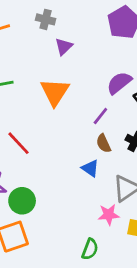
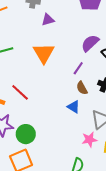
purple triangle: (64, 47) -> (48, 20), turned 32

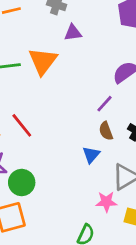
orange triangle: (44, 53) -> (43, 61), moved
blue triangle: (74, 107) -> (91, 155), turned 32

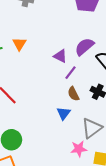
purple triangle: (73, 33) -> (60, 56), moved, turned 40
orange triangle: (43, 61) -> (19, 44), size x0.6

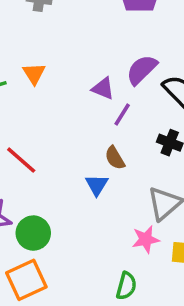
brown semicircle: (73, 94) -> (115, 158), moved
blue triangle: (64, 113) -> (97, 185), moved

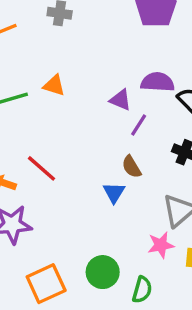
purple semicircle: (142, 70) -> (158, 82), turned 48
orange triangle: (34, 73) -> (54, 85), turned -40
green circle: (33, 233) -> (103, 272), moved

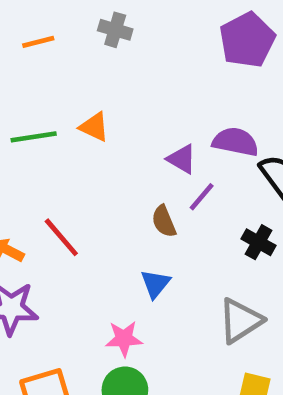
brown semicircle: (131, 167) -> (164, 221), moved
pink star: (161, 245) -> (124, 339), moved

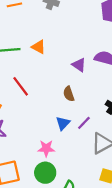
purple line: (202, 197) -> (84, 123), moved
red line: (61, 237) -> (21, 86), moved

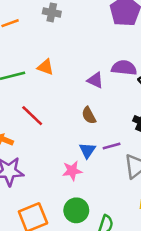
purple line: (84, 123) -> (112, 146), turned 40
pink star: (46, 148) -> (72, 171), moved

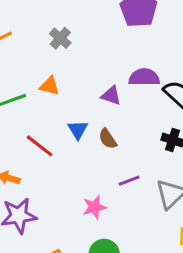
gray cross: (52, 12) -> (60, 38), moved, turned 36
purple line: (112, 146) -> (129, 181), moved
blue triangle: (87, 150) -> (78, 130), moved

